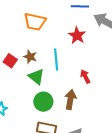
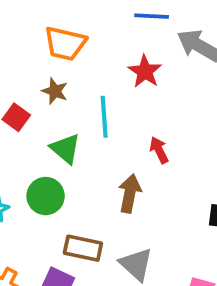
brown star: (30, 57) -> (55, 91), moved
green circle: (43, 102) -> (46, 196), moved

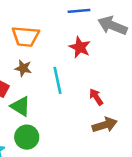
green triangle: (65, 149) -> (20, 106), moved
brown arrow: (130, 194) -> (105, 125), moved, turned 70

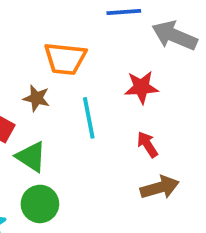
orange trapezoid: (26, 36) -> (65, 59), moved
red star: (80, 47) -> (141, 87), moved, turned -30

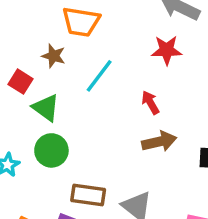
red star: (141, 87) -> (167, 50), moved
cyan line: (89, 118) -> (99, 76), turned 45

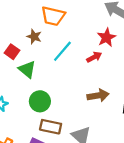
red star: (167, 50) -> (106, 37), turned -30
red arrow: (150, 102) -> (94, 57), moved, turned 88
green circle: (51, 150) -> (40, 101), moved

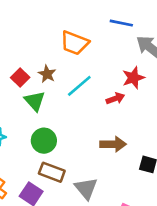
brown star: (34, 37) -> (47, 74), moved

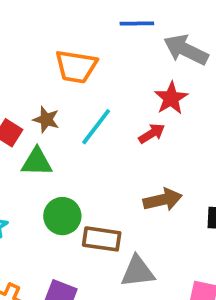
green triangle: (35, 101) -> (37, 162), turned -35
brown rectangle: (52, 172) -> (102, 239), moved
gray triangle: (86, 188) -> (138, 272), turned -45

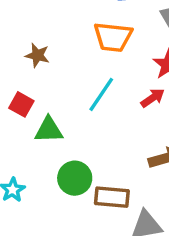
orange trapezoid: (76, 67) -> (113, 37), moved
brown star: (46, 120) -> (37, 55), moved

